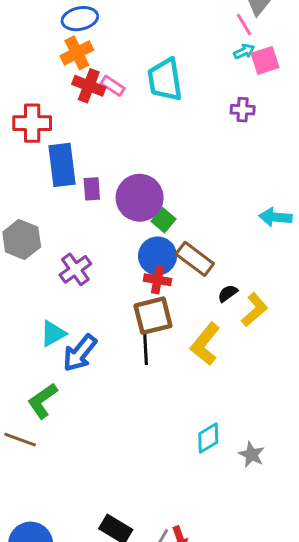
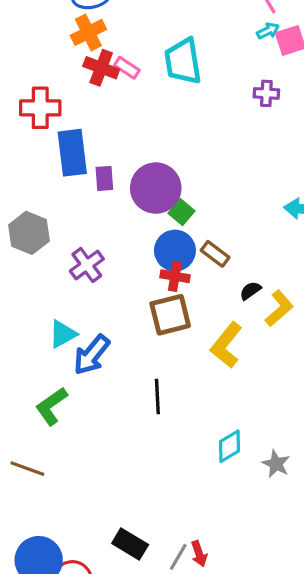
brown rectangle: (195, 259) -> (215, 254), size x0.7
black line: (146, 349) -> (157, 397), moved
brown line: (20, 440) -> (27, 469), moved

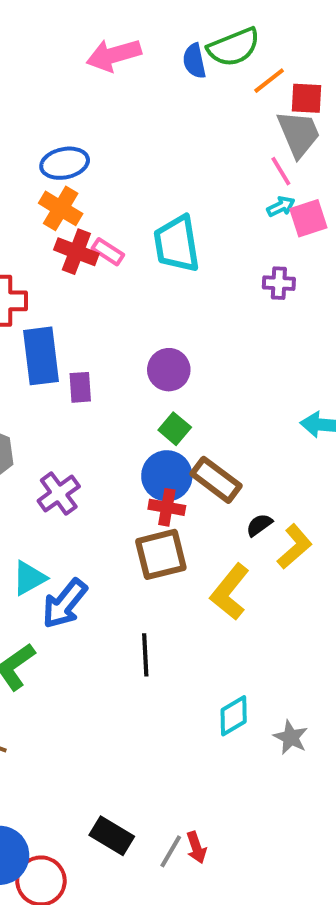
orange cross: (88, 32) -> (61, 208), turned -32
purple circle: (156, 188) -> (169, 370), moved, size x0.7
brown rectangle: (215, 254) -> (216, 480), size x1.4

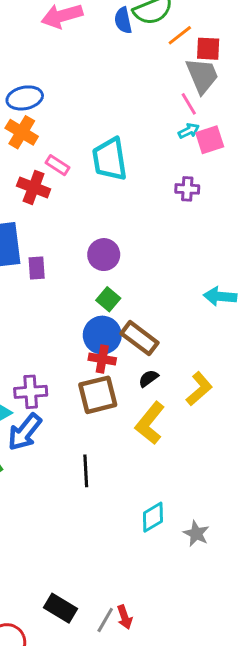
red cross: (76, 252) -> (34, 187), moved
purple cross: (59, 494) -> (31, 392), moved, turned 32
black semicircle: (259, 525) -> (148, 378), moved

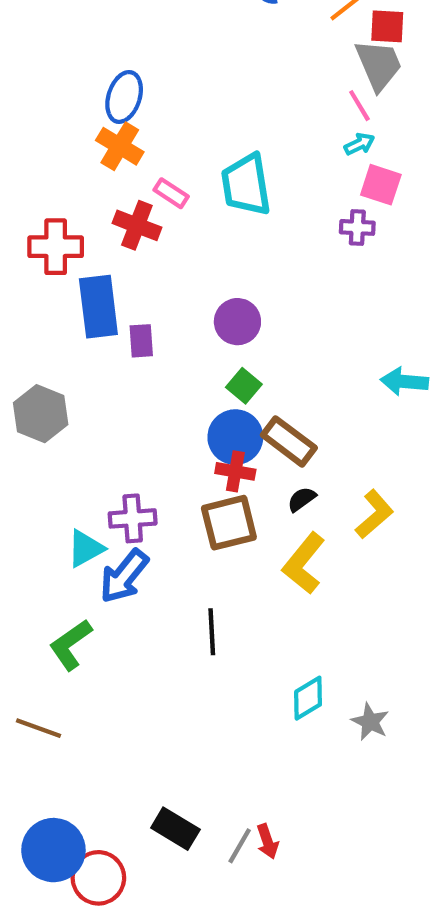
blue ellipse: (25, 98) -> (124, 97), turned -60
pink square: (210, 140) -> (381, 185), moved, turned 36

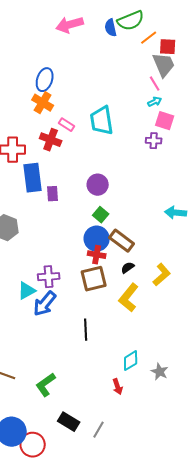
green L-shape: (71, 645) -> (46, 385), moved
red arrow: (267, 841) -> (118, 387), moved

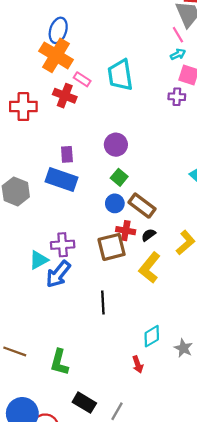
orange cross: (43, 103) -> (56, 55), size x1.4
blue rectangle: (33, 178) -> (61, 179), moved, turned -64
blue circle: (97, 239) -> (115, 203), size x0.7
red cross: (97, 255) -> (126, 231), moved
green L-shape: (46, 385) -> (59, 362), turned -40

